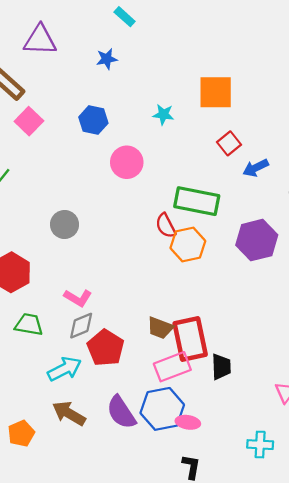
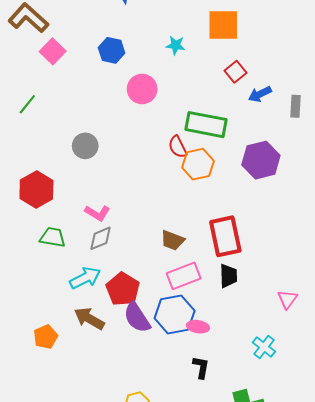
red rectangle: (190, 339) -> (225, 236), moved
red pentagon: (106, 348) -> (123, 289), moved
cyan cross: (260, 445) -> (264, 347), turned 35

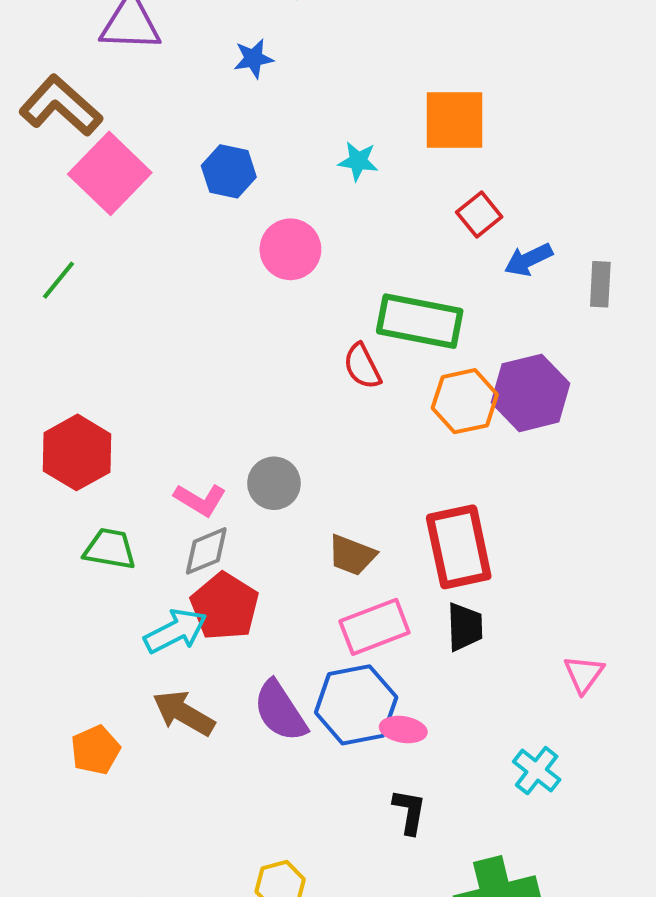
pink square: (53, 51) -> (110, 173), size x1.5
gray circle: (85, 146) -> (274, 483), moved
orange hexagon: (198, 164) -> (465, 401), moved
red pentagon: (123, 289) -> (225, 606), moved

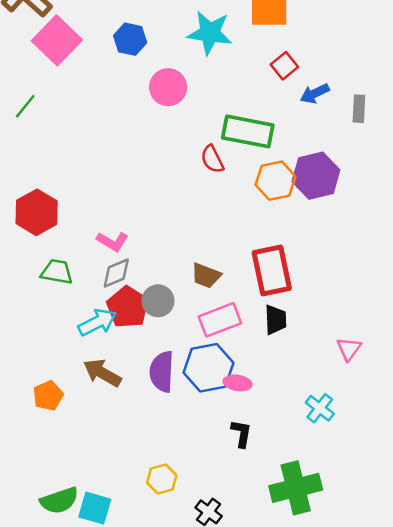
cyan star: (358, 161) -> (210, 33), size x1.8
gray circle: (274, 483) -> (158, 301), moved
purple semicircle: (280, 711) -> (162, 372), turned 36

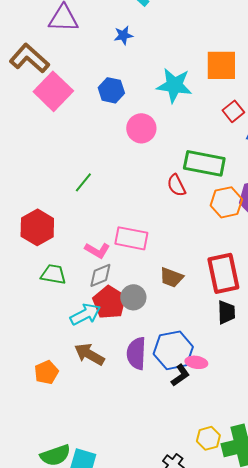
green line: (25, 106) -> (83, 182), moved
pink rectangle: (220, 320) -> (131, 238), moved, turned 32
black L-shape: (241, 434) -> (180, 375), moved, turned 45
yellow hexagon: (162, 479) -> (208, 438), moved

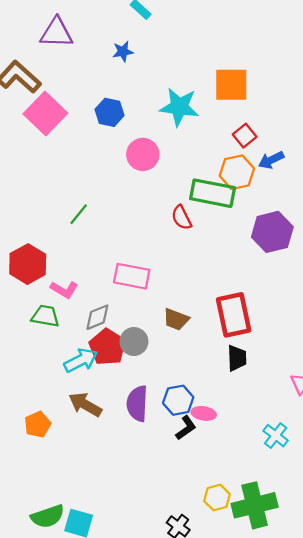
orange hexagon: (226, 202) -> (237, 172), moved
pink L-shape: (97, 250) -> (64, 289), moved
blue hexagon: (173, 350) -> (178, 400), size x0.7

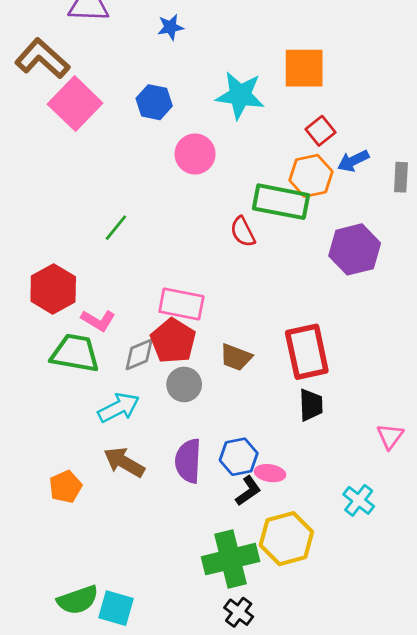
green trapezoid: (45, 316) -> (75, 353), size x1.4
red pentagon: (107, 347) -> (173, 341), moved
yellow hexagon: (217, 498) -> (286, 539), moved, size x1.6
green cross: (255, 505) -> (230, 559), moved

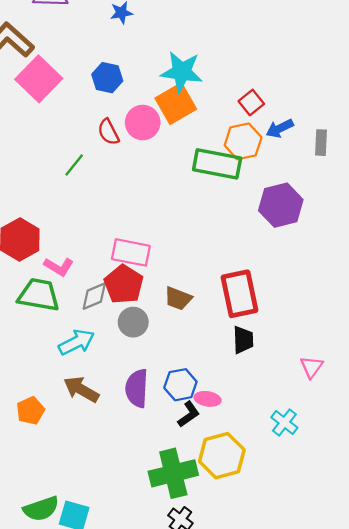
orange square: (304, 68) -> (176, 104), moved, turned -30
green line: (116, 228) -> (74, 165), moved
red semicircle: (243, 232) -> (108, 132), moved

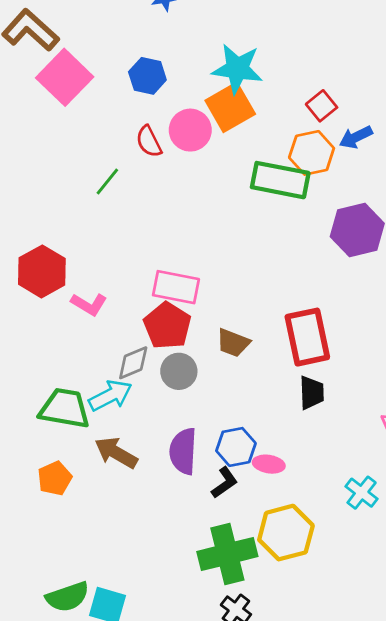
green trapezoid: (39, 295) -> (65, 408), moved
gray diamond: (94, 296) -> (133, 363), moved
black L-shape: (189, 414) -> (225, 483), moved

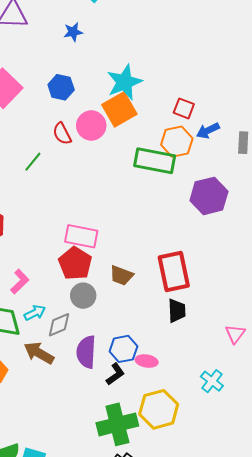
cyan star: (237, 69) -> (124, 82), turned -30
red square: (322, 106) -> (184, 108), turned -30
pink L-shape: (89, 304) -> (20, 281), moved, turned -75
gray diamond: (133, 363) -> (59, 325), moved
cyan arrow: (110, 396) -> (35, 313), size x0.7

